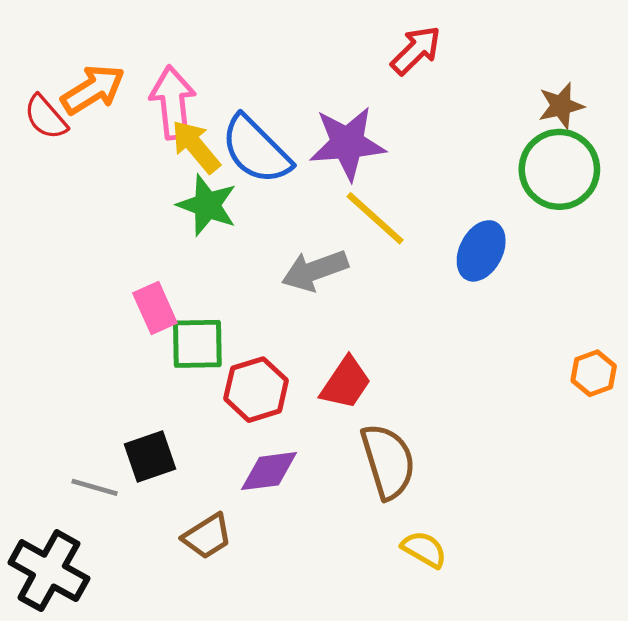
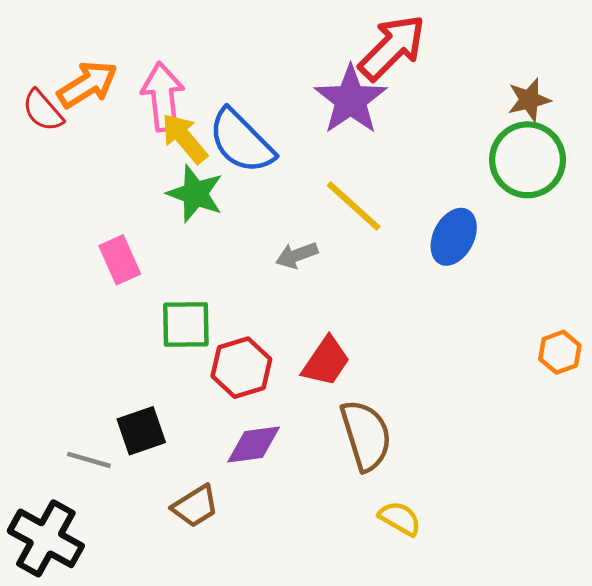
red arrow: (416, 50) -> (392, 47), size x1.4
purple star: (347, 143) -> (351, 100), moved, turned -30
gray arrow: (315, 270) -> (297, 255), size x0.7
pink rectangle: (155, 308) -> (120, 260), moved

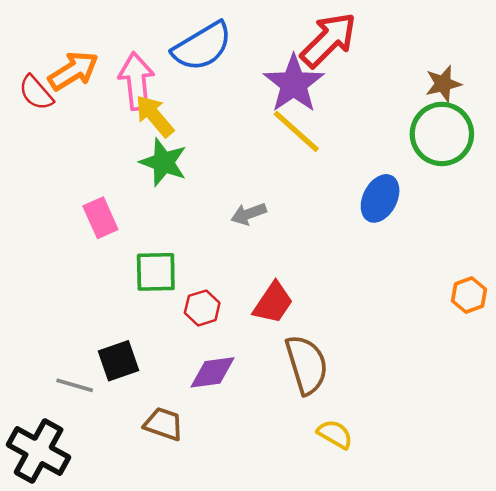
blue semicircle: (241, 141) -> (202, 46), moved, turned -76
yellow line: (354, 206) -> (296, 131), moved
red hexagon: (241, 368) -> (202, 308), size x0.7
brown trapezoid: (195, 506) -> (164, 424), turned -129

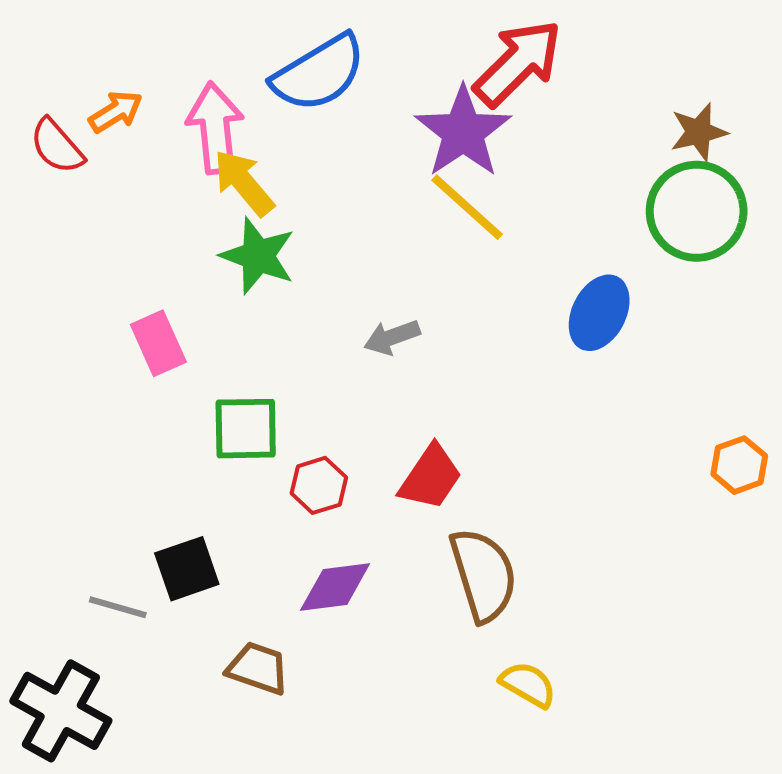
orange arrow: (73, 71) -> (116, 112), size x0.7

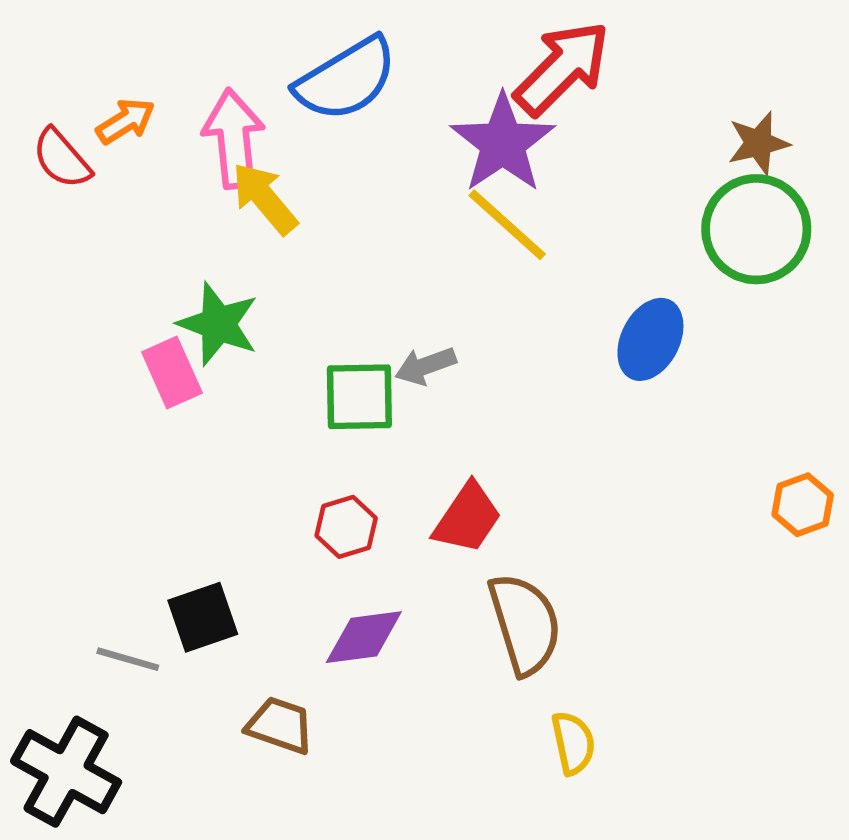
green star: (258, 256) -> (218, 324), moved
green square: (246, 429) -> (359, 397), moved
yellow semicircle: (528, 684) -> (573, 743), turned 48

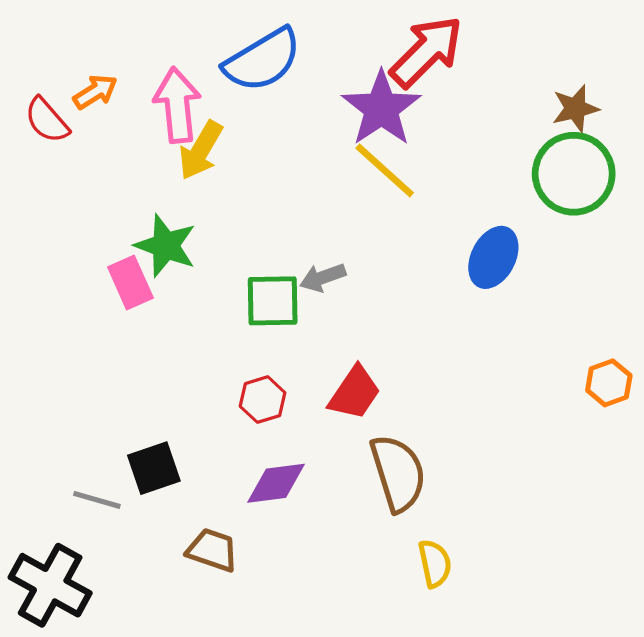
yellow arrow: (265, 198) -> (201, 150), turned -110

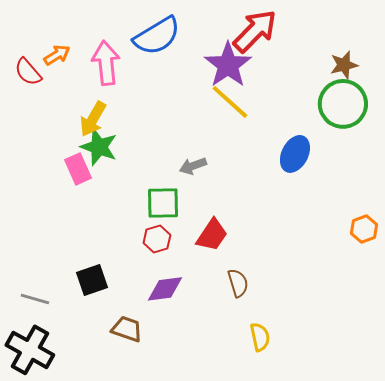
yellow arrow: (201, 150) -> (93, 119), moved
green square: (273, 301) -> (163, 203), moved
brown semicircle: (398, 473) -> (238, 283), size x0.6
gray line: (97, 500) -> (35, 299), moved

